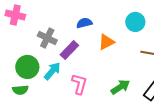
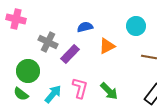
cyan arrow: (52, 71) -> (53, 94), moved
green arrow: (120, 87) -> (109, 91), moved, turned 78
green semicircle: (20, 90) -> (21, 94), turned 42

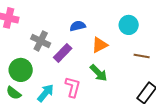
green arrow: (109, 91) -> (99, 73), moved

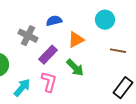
gray cross: (41, 41) -> (28, 36), moved
purple rectangle: (63, 53) -> (48, 55), moved

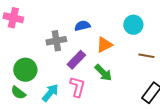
gray cross: (28, 36) -> (56, 41), turned -36

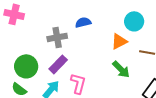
orange triangle: (104, 45) -> (119, 41), moved
purple rectangle: (76, 60) -> (58, 64), moved
green arrow: (103, 73) -> (121, 69), moved

